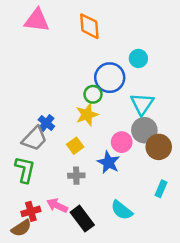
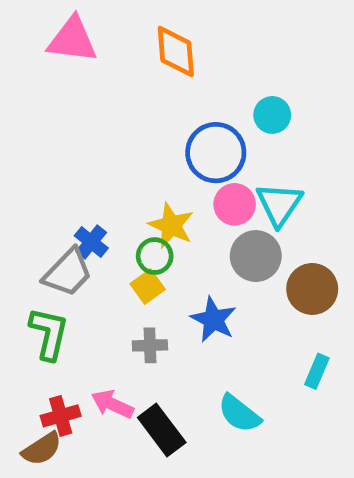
green circle: (93, 94) -> (155, 256), moved
yellow star: (87, 115) -> (171, 225), turned -30
gray circle: (144, 130) -> (256, 256), moved
pink circle: (122, 142) -> (235, 204), moved

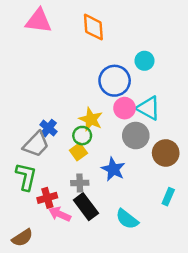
cyan triangle: (279, 204) -> (148, 108), turned -35
red cross: (61, 416) -> (47, 198), moved
black rectangle: (162, 430) -> (86, 207), moved

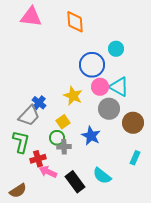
green circle: (82, 136) -> (57, 138), moved
black rectangle: (86, 207) -> (75, 182), moved

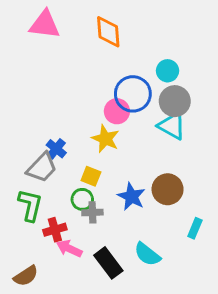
pink circle: (100, 87) -> (117, 111), moved
gray circle: (109, 109) -> (175, 101), moved
yellow square: (63, 122) -> (91, 176), turned -32
brown circle: (133, 123) -> (168, 189), moved

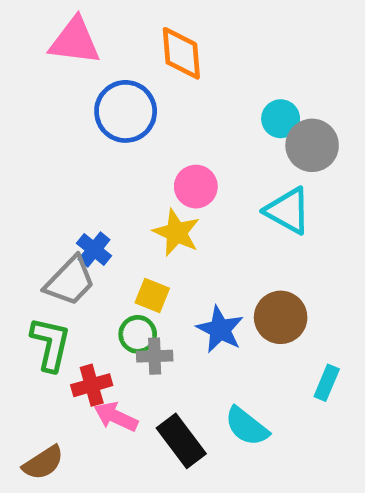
blue circle: (133, 94) -> (126, 111), moved
gray circle: (175, 101) -> (312, 145), moved

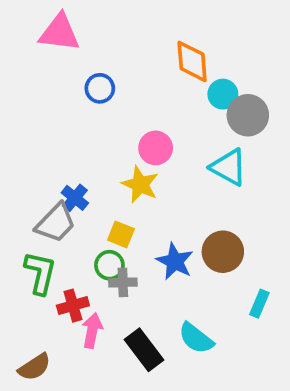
orange diamond: (181, 53) -> (192, 61), moved
blue circle: (126, 111) -> (100, 88), size x0.6
pink arrow: (116, 417) -> (92, 331), turned 76

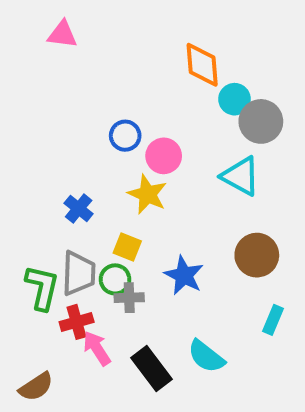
pink triangle: (59, 33) -> (62, 34), size x0.7
blue circle: (100, 88) -> (125, 136), moved
gray trapezoid: (56, 223) -> (79, 273), moved, turned -42
brown circle: (223, 252) -> (257, 255), moved
pink arrow: (92, 331) -> (97, 348), turned -44

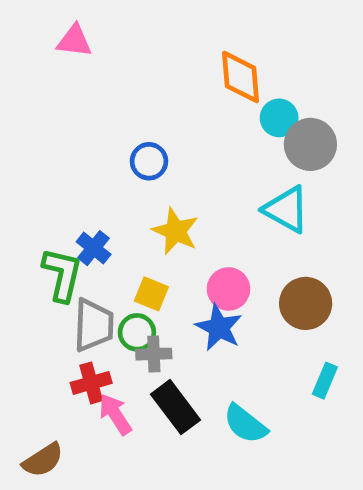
pink circle: (164, 156) -> (228, 289), moved
green L-shape: (42, 288) -> (62, 275), moved
black rectangle: (151, 369) -> (175, 407), moved

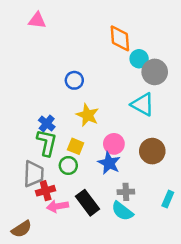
green L-shape: (62, 275) -> (47, 143), moved
gray trapezoid: (94, 325) -> (34, 174), moved
gray cross: (154, 354) -> (126, 192), moved
cyan rectangle: (325, 381) -> (168, 199), moved
pink arrow: (115, 414) -> (58, 206), turned -66

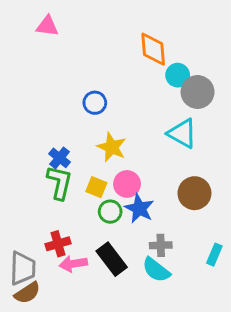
pink circle: (114, 144) -> (127, 184), moved
green circle: (68, 165) -> (110, 212), moved
gray trapezoid: (34, 174) -> (23, 268), moved

